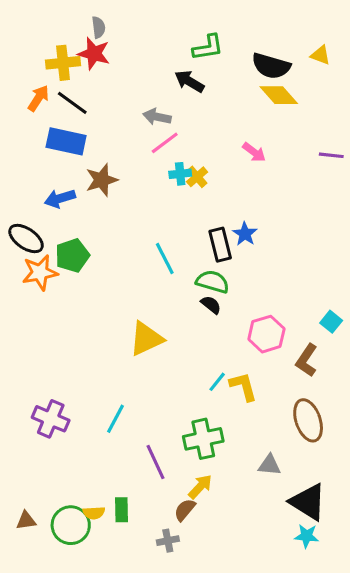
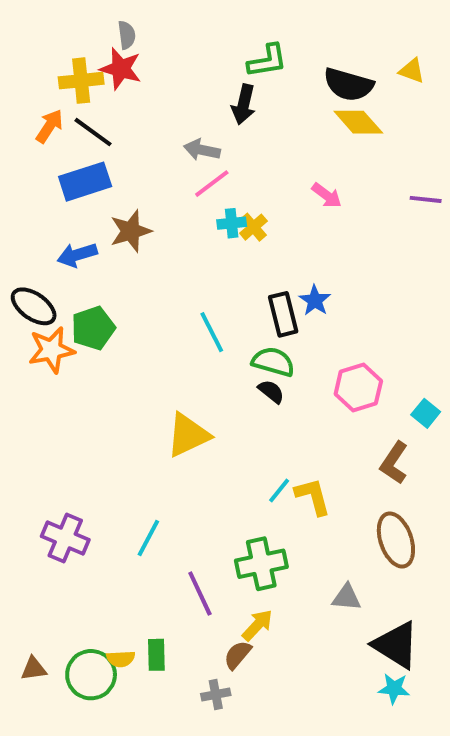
black arrow: (189, 81) -> (243, 104), turned -108
blue rectangle: (66, 141) -> (85, 182), turned -30
pink hexagon: (266, 334) -> (358, 388), moved

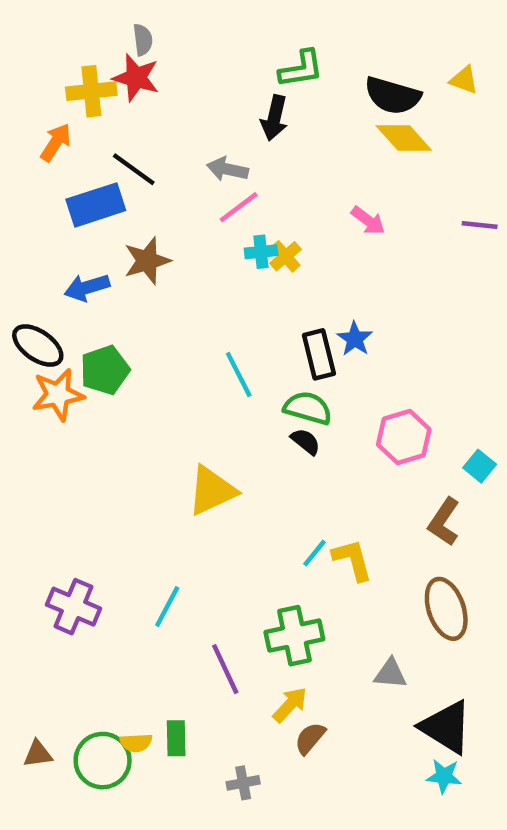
black line: (93, 132) -> (134, 169), moved
brown semicircle: (238, 655) -> (310, 738), moved

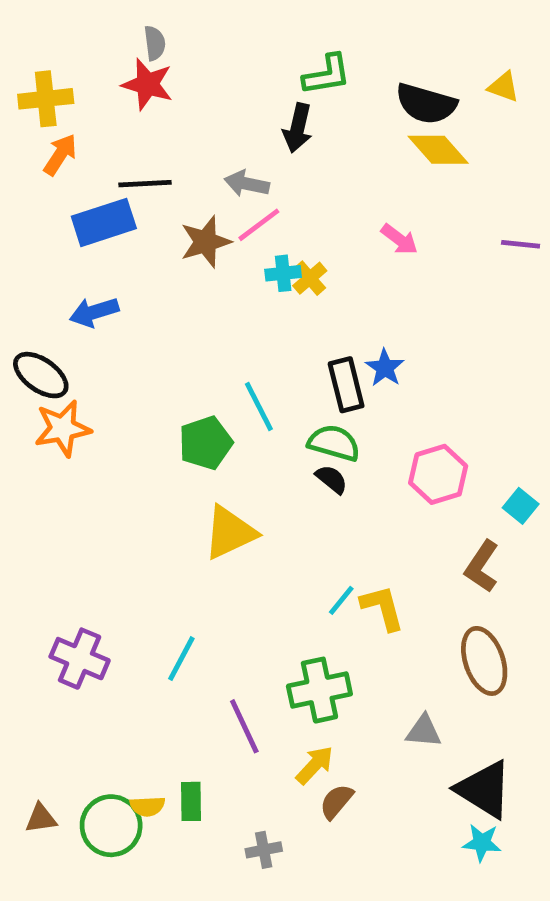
yellow cross: (91, 91) -> (46, 99), moved
black line: (134, 169) -> (145, 184), turned -39
brown star: (147, 261) -> (206, 242), moved
green pentagon: (105, 370) -> (206, 443), moved

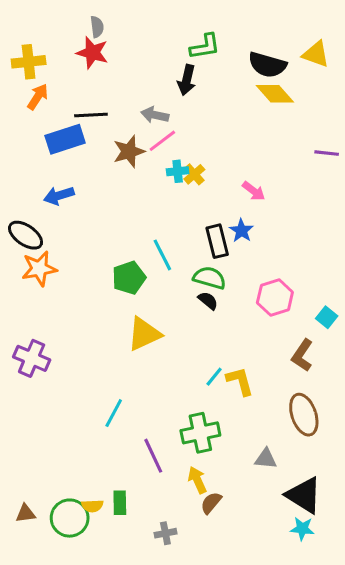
yellow triangle: (504, 87) -> (316, 54), size x1.4
pink arrow: (399, 239) -> (254, 191), moved
purple cross: (80, 659) -> (32, 358), moved
yellow arrow: (315, 765) -> (197, 480), turned -68

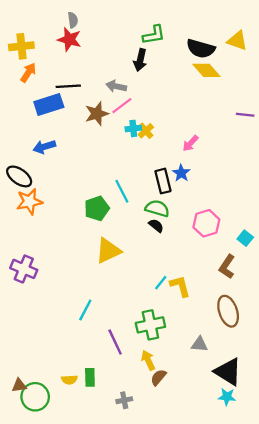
pink arrow: (254, 191) -> (190, 143), turned 96
green circle: (70, 518) -> (35, 397), moved

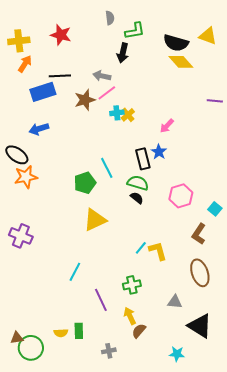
gray semicircle: (73, 20) -> (110, 18), moved
green cross: (150, 325) -> (132, 285), size x0.7
cyan star: (227, 397) -> (177, 354), moved

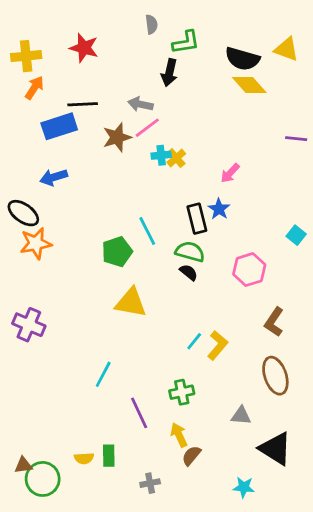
cyan square: (215, 209) -> (296, 235), moved
yellow triangle: (95, 220) -> (131, 303), turned 35
yellow L-shape: (158, 251) -> (218, 345), turned 55

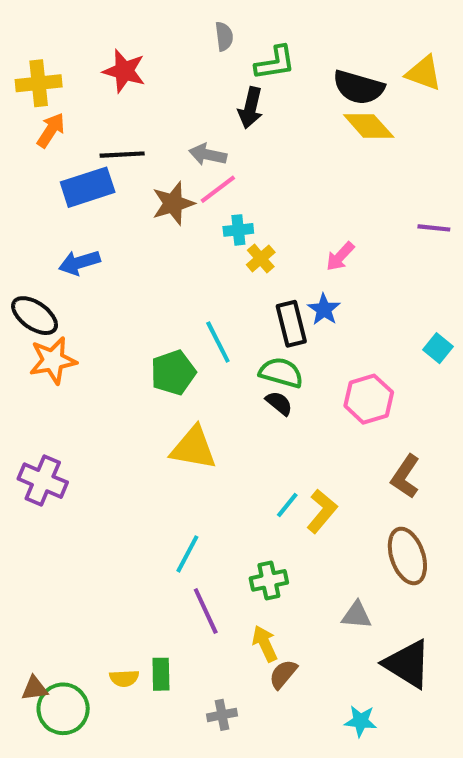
purple line: (296, 139) -> (434, 228), moved
yellow cross: (176, 158) -> (261, 258), moved
cyan line: (103, 374) -> (187, 554), moved

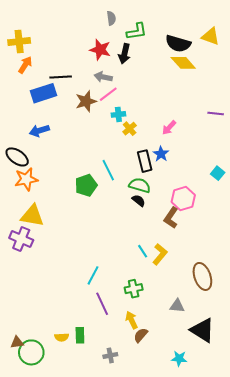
red star: (124, 71) -> (100, 50), moved
yellow triangle: (193, 448) -> (32, 216), moved
brown L-shape: (405, 477) -> (171, 218), moved
cyan line: (287, 505) -> (143, 251), turned -72

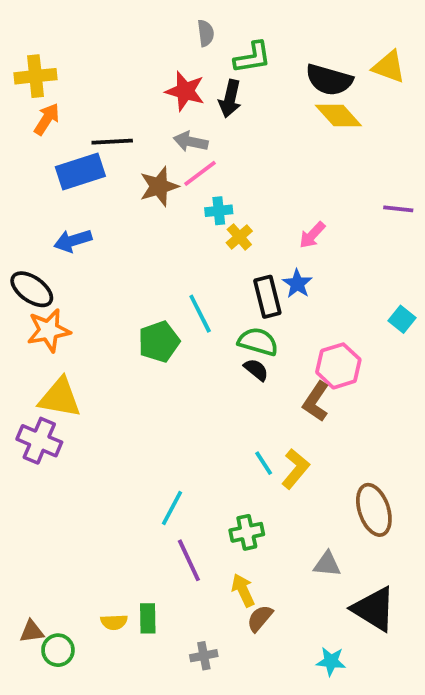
green circle: (31, 352) -> (58, 650), size x0.7

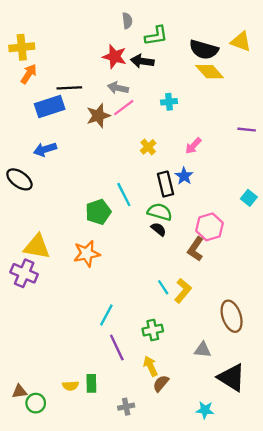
black arrow: (230, 99) -> (142, 61), turned 85
cyan cross: (219, 211) -> (169, 102), moved
orange star: (49, 330) -> (87, 254), moved

